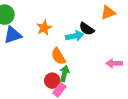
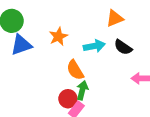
orange triangle: (108, 13) -> (115, 18), moved
black semicircle: (87, 29) -> (123, 47), moved

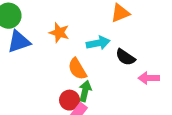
orange star: (58, 36) -> (59, 33), turned -30
black semicircle: (123, 47) -> (125, 57), moved

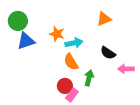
cyan arrow: (98, 43) -> (74, 43), moved
green arrow: (85, 91) -> (89, 78), moved

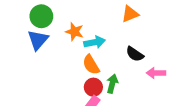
green circle: (18, 21) -> (41, 16), moved
blue triangle: (26, 41) -> (38, 40), turned -30
red circle: (65, 86) -> (93, 87), moved

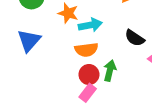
blue triangle: (38, 40) -> (29, 41), moved
orange semicircle: (91, 65) -> (86, 50), turned -66

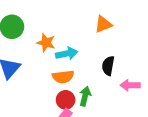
black semicircle: (135, 38) -> (108, 66), turned 66

